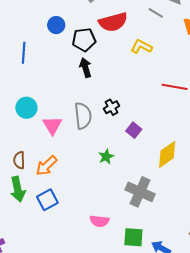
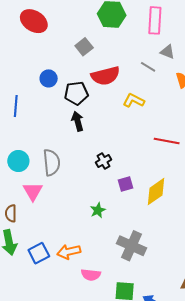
gray semicircle: (83, 116) -> (51, 162), moved
pink triangle: (52, 125) -> (33, 191), moved
purple square: (134, 130) -> (126, 184), turned 35
yellow diamond: (167, 154) -> (156, 192), moved
orange arrow: (47, 166) -> (69, 252), moved, turned 30

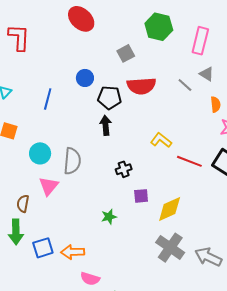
yellow L-shape: (134, 101) -> (161, 140), moved
gray cross: (132, 246) -> (170, 248), moved

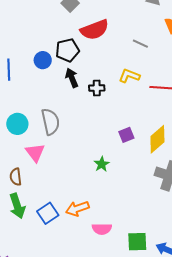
blue circle: (85, 78) -> (43, 60), moved
gray line: (185, 85) -> (140, 44), moved
black cross: (124, 169) -> (97, 88), moved, turned 35

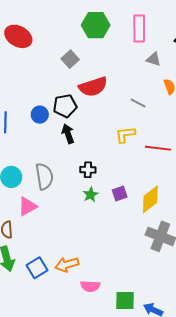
yellow L-shape: (129, 76) -> (125, 135), turned -30
black cross: (97, 88) -> (88, 170), moved
pink triangle: (35, 152) -> (27, 206), turned 35
green star: (102, 164) -> (91, 195), moved

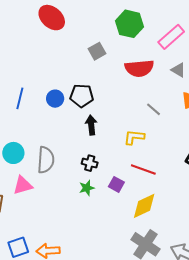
pink rectangle: (139, 29) -> (171, 37), turned 36
red semicircle: (93, 87) -> (139, 68), moved
black arrow: (68, 134) -> (91, 125), moved
red line: (158, 148) -> (143, 169), moved
purple square: (120, 194) -> (116, 184), moved, turned 35

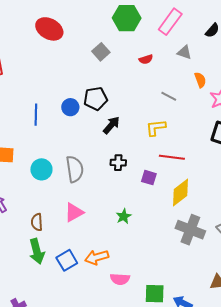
red semicircle: (139, 68) -> (146, 59), size x0.5
black arrow: (91, 125) -> (111, 125), turned 60
pink triangle: (23, 185) -> (74, 212), moved
green star: (87, 188) -> (124, 216), moved

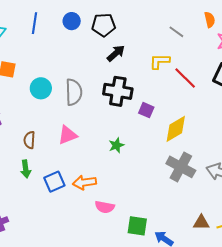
blue circle: (70, 107) -> (72, 21), moved
blue line: (36, 115) -> (35, 23), moved
red line: (172, 157) -> (185, 78), moved, turned 30
black cross: (118, 163) -> (118, 91), size x1.8
green arrow: (37, 251) -> (26, 169), size x0.7

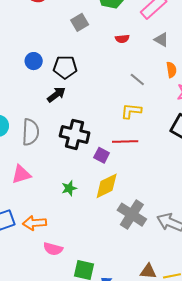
black arrow: (116, 53) -> (56, 94), moved
yellow L-shape: (160, 61) -> (131, 111), moved
red line: (185, 78) -> (125, 142), moved, turned -50
yellow diamond: (176, 129) -> (107, 186), moved

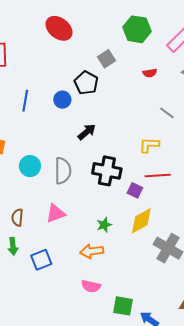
black pentagon: (65, 67) -> (86, 83), moved, turned 30
yellow L-shape: (131, 111) -> (149, 145), moved
orange arrow: (35, 223) -> (92, 251), moved

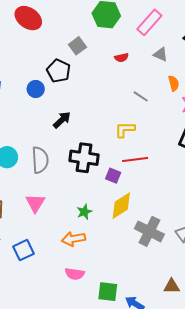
pink triangle: (56, 213) -> (35, 203), turned -35

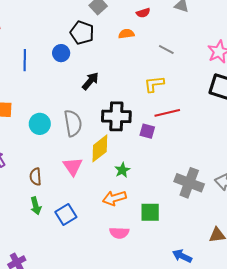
orange semicircle: (174, 83) -> (126, 34), moved, turned -77
yellow diamond: (121, 206) -> (100, 148), moved
green square: (108, 292) -> (150, 212), moved

